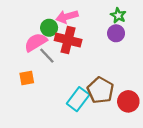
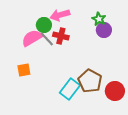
green star: (118, 15) -> (99, 19), moved
red cross: (68, 40) -> (61, 36), size x0.7
gray line: (47, 56) -> (47, 39), moved

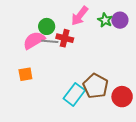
pink arrow: (60, 15) -> (80, 16), moved, turned -36
purple circle: (104, 30) -> (120, 20), moved
gray line: (47, 39) -> (50, 41), turned -42

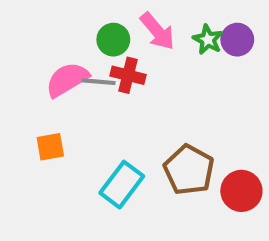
pink arrow: (80, 16) -> (157, 31), turned -78
green circle: (47, 26) -> (113, 40), moved
cyan rectangle: (74, 94) -> (122, 185), moved

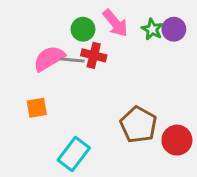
cyan rectangle: (122, 185) -> (74, 154), moved

